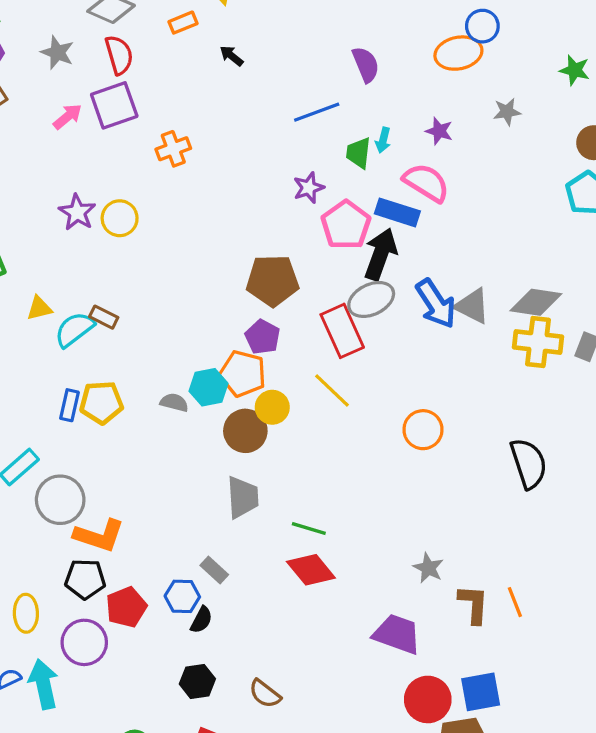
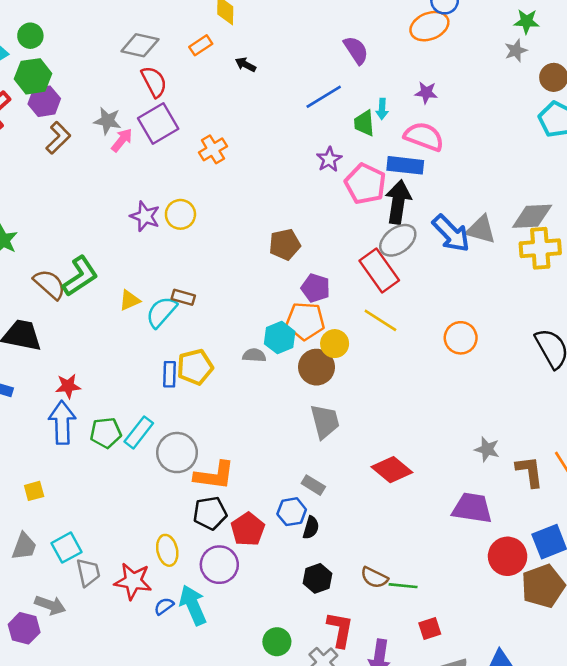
gray star: (57, 53) -> (108, 121), moved
gray star: (507, 112) -> (516, 51), moved
brown pentagon: (273, 280) -> (285, 244), moved, size x0.7
green line: (309, 529) -> (403, 586), moved

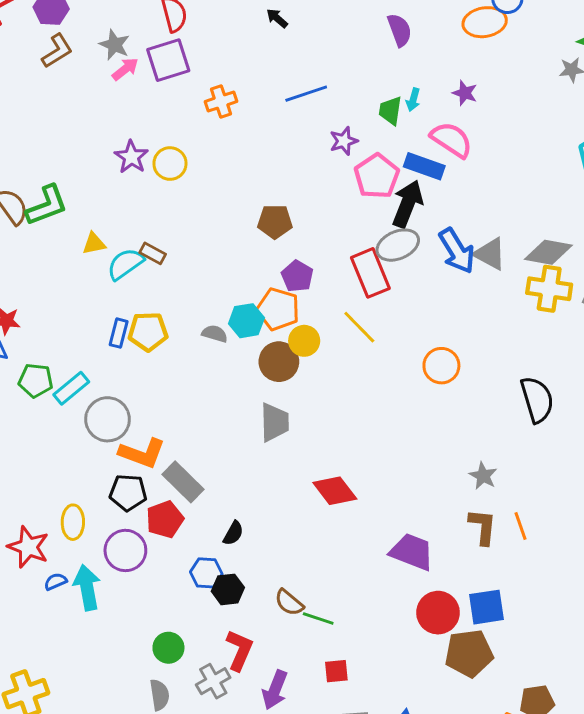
blue line: (324, 97) -> (306, 94), moved
gray star: (487, 449) -> (483, 476), moved
gray rectangle: (313, 485) -> (183, 482), moved, size x1.6
blue hexagon: (292, 512) -> (206, 573), moved

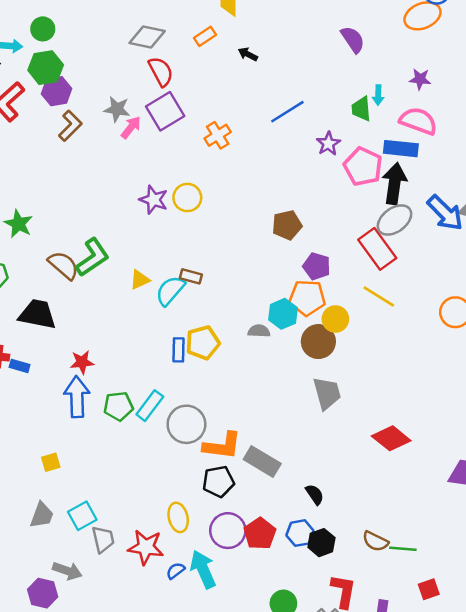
red pentagon: (165, 519) -> (260, 534), moved
black semicircle: (233, 533) -> (315, 494), turned -50

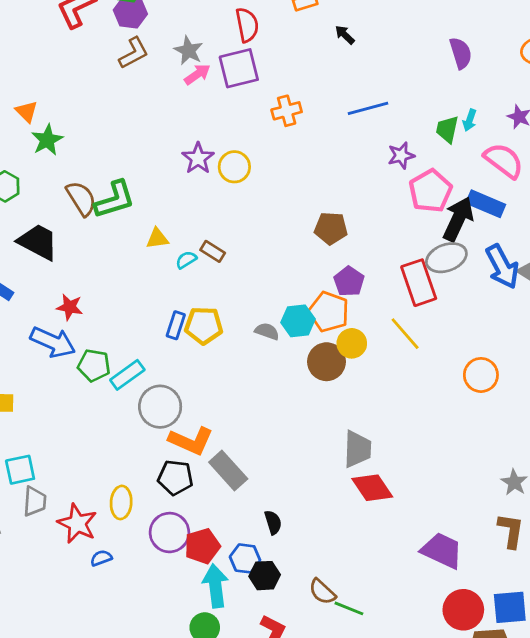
blue rectangle: (401, 149) -> (486, 204), moved
cyan semicircle: (170, 291) -> (186, 260), size x0.6
gray trapezoid: (327, 393) -> (357, 449), moved
blue arrow: (77, 397) -> (53, 342), turned 99
cyan arrow: (203, 569) -> (216, 586), moved

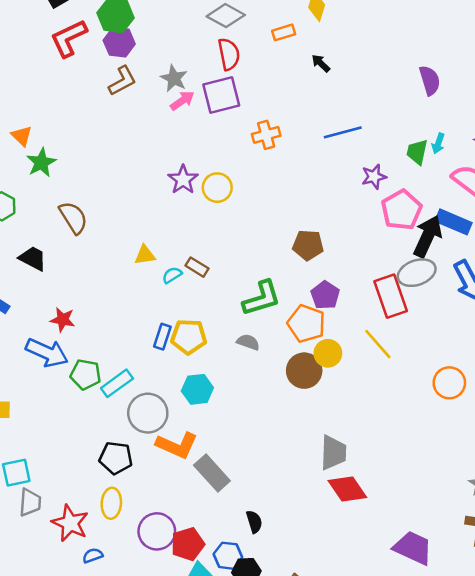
green L-shape: (115, 200) -> (262, 298), moved
black trapezoid: (38, 242) -> (33, 258), size x0.7
cyan hexagon: (298, 321) -> (197, 389), moved
black pentagon: (175, 478) -> (116, 458), moved

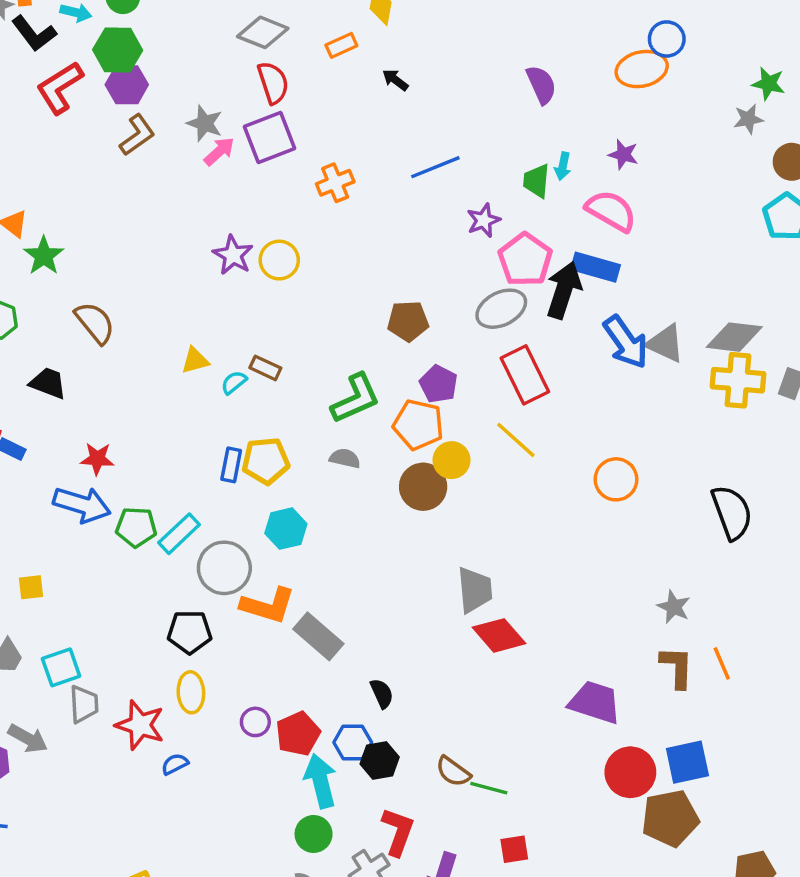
gray ellipse: (417, 273) -> (501, 309), moved
purple circle: (157, 531) -> (255, 722), size x0.6

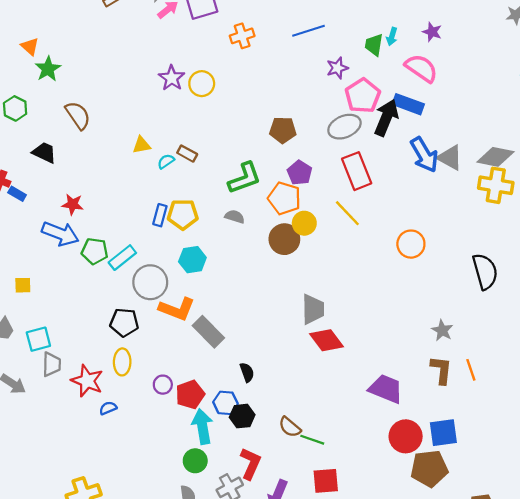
red square: (514, 849) -> (326, 481), size x1.4

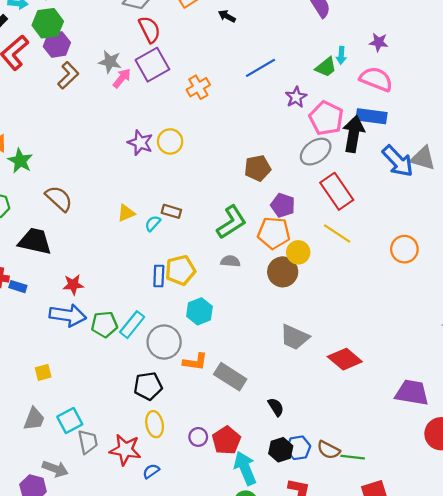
green trapezoid: (374, 45) -> (326, 67), turned -125
black trapezoid: (44, 152) -> (35, 241), size x1.4
orange L-shape: (177, 309) -> (195, 362), size x0.7
gray trapezoid: (313, 309) -> (295, 337), moved, turned 128
blue hexagon: (225, 403) -> (298, 448), moved

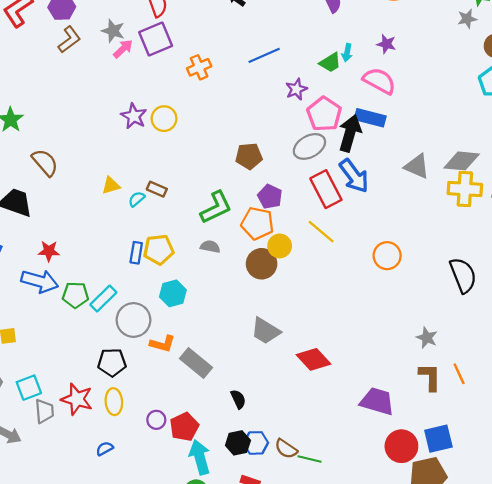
blue arrow: (398, 161) -> (354, 176), moved
red star: (125, 450) -> (77, 399), moved

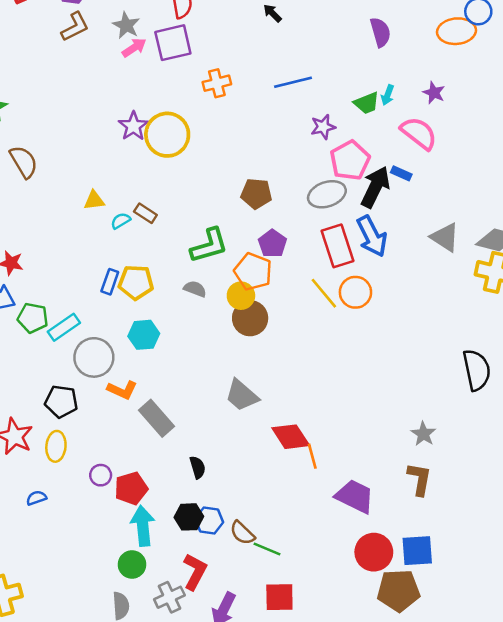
blue rectangle: (370, 118) -> (401, 173), size x0.6
yellow circle: (164, 119) -> (167, 135), size x1.5
yellow circle: (280, 246) -> (241, 296), moved
orange circle: (387, 256) -> (355, 292), moved
orange line: (459, 374) -> (312, 456), moved

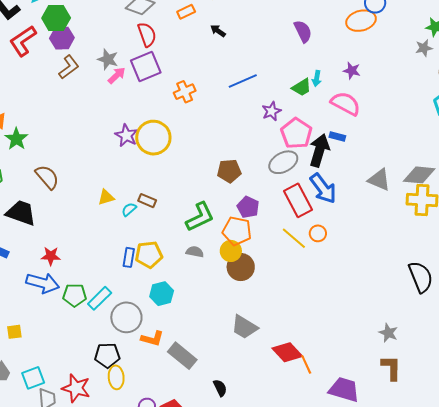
orange circle: (355, 292) -> (318, 233), size x0.7
yellow ellipse: (56, 446) -> (116, 377), moved

